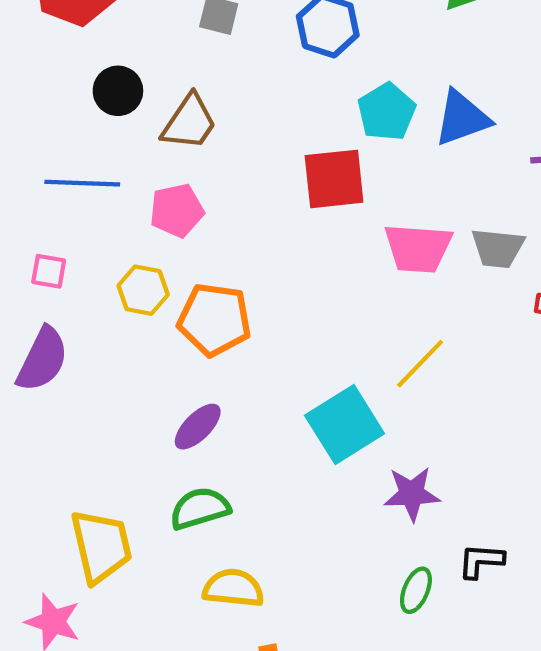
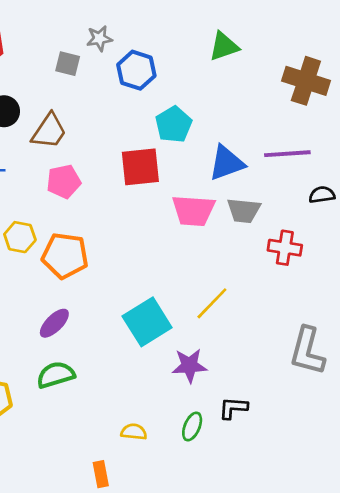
blue triangle: (462, 118) -> (227, 163), moved
pink pentagon: (177, 210) -> (64, 181), moved
yellow line: (420, 364) -> (212, 303), moved
yellow semicircle: (233, 588) -> (134, 432), moved, size x0.7

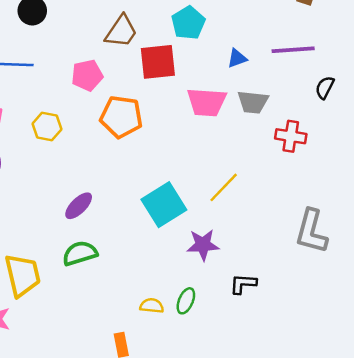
brown trapezoid: (49, 131) -> (121, 31), moved
blue triangle: (227, 163) -> (237, 58), size x0.6
black semicircle: (322, 195) -> (325, 88), turned -55
orange pentagon: (65, 256) -> (121, 117), moved
green ellipse: (192, 426) -> (186, 301), moved

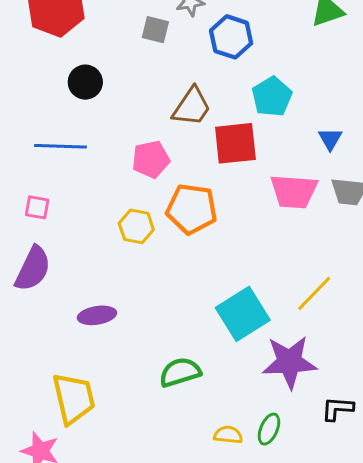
blue triangle: (237, 58) -> (330, 139), turned -40
yellow hexagon: (47, 127) -> (136, 226), moved
purple ellipse: (79, 206) -> (97, 315), moved, turned 36
purple star: (203, 245) -> (289, 362), size x1.4
green semicircle: (80, 253) -> (180, 372), moved

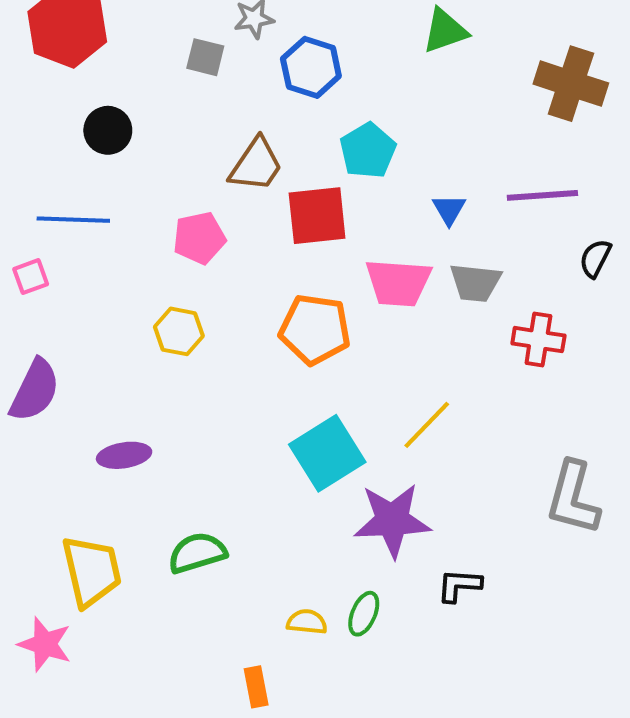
pink square: (37, 207) -> (31, 277), moved, turned -30
orange pentagon: (192, 209) -> (315, 329), moved
green semicircle: (180, 372) -> (197, 553), moved

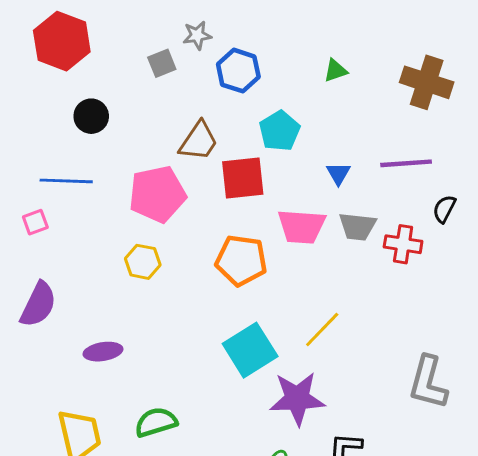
green triangle: (445, 31) -> (335, 71), moved, size x0.7
gray square: (205, 57) -> (162, 63), turned -36
pink pentagon: (199, 238) -> (157, 194), size x1.5
red cross: (538, 340) -> (403, 244), moved

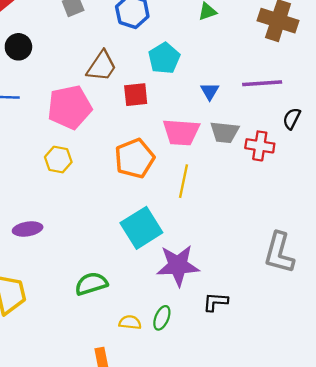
red square: (243, 178) -> (136, 95), size x0.7
orange pentagon: (241, 260) -> (135, 158), turned -30
yellow line: (322, 329) -> (184, 181), moved, turned -32
green semicircle: (156, 422) -> (91, 284), moved

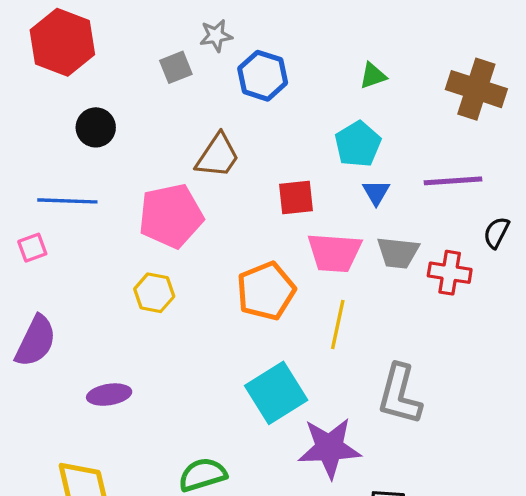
cyan pentagon: (164, 58) -> (358, 144), moved
red square: (136, 95) -> (296, 198), moved
gray L-shape: (279, 253) -> (400, 395), moved

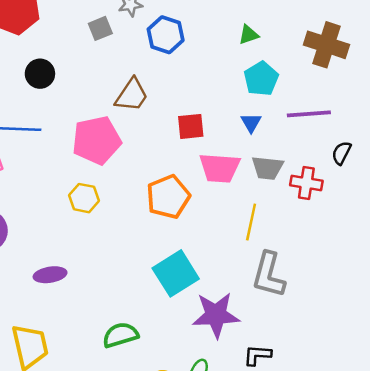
cyan pentagon: (358, 144) -> (261, 79), moved
yellow line: (338, 324) -> (251, 222), moved

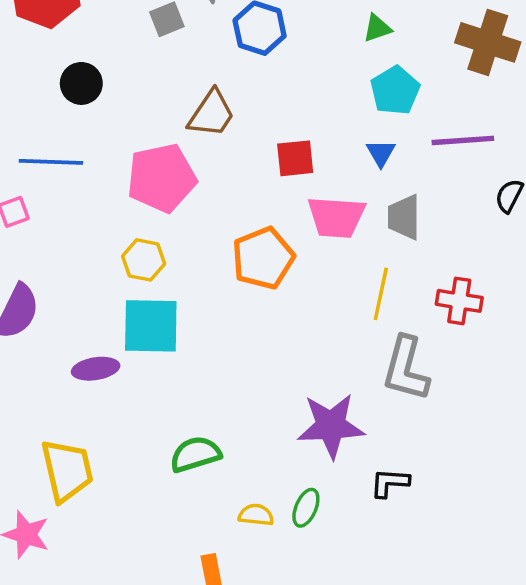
gray trapezoid: (267, 168) -> (404, 217), turned 84
red cross: (306, 183) -> (459, 301), moved
cyan square: (176, 273) -> (151, 326), moved, turned 33

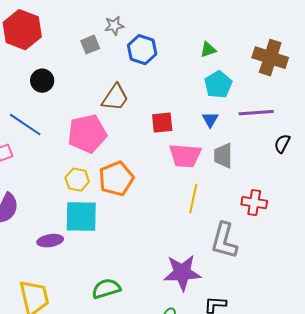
blue line: (51, 162) -> (25, 125), turned 32
orange pentagon: (263, 258) -> (116, 179), moved
yellow line: (381, 294) -> (193, 199), moved

